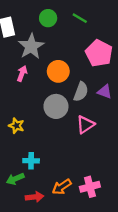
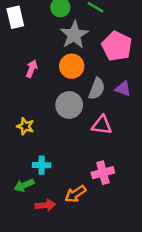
gray star: (31, 46) -> (74, 35), moved
pink triangle: (85, 125) -> (102, 125), turned 42
pink cross: (90, 187) -> (103, 173), moved

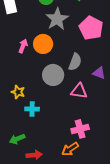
orange circle: (72, 66) -> (43, 44), moved
purple triangle: (123, 89) -> (99, 73), moved
cyan cross: (42, 165) -> (32, 109), moved
orange arrow: (75, 194) -> (70, 149), moved

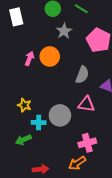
gray star: (57, 19) -> (64, 31), size x0.7
gray circle: (53, 75) -> (60, 115), moved
green arrow: (17, 139) -> (23, 140), moved

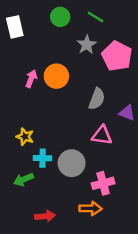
gray star: (64, 31) -> (87, 45), moved
gray circle: (60, 115) -> (72, 163), moved
orange arrow: (77, 163) -> (90, 209), turned -144

